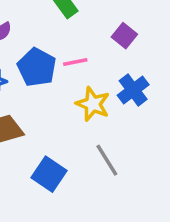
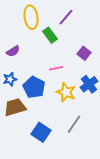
blue pentagon: (37, 67) -> (34, 87), moved
gray line: (107, 160) -> (74, 124), turned 66

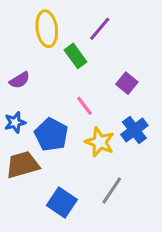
pink line: (56, 68) -> (85, 106), turned 64

